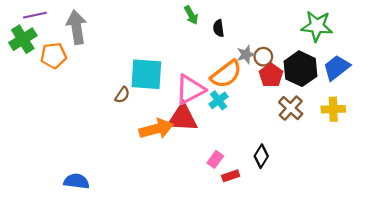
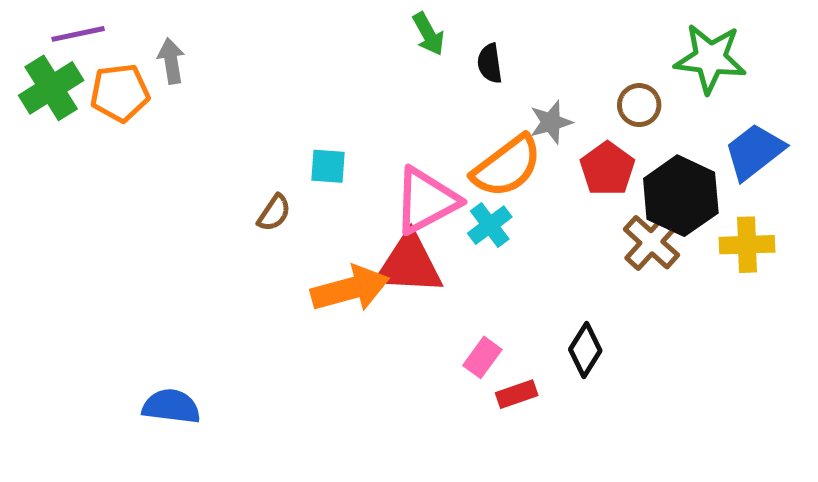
gray arrow: (76, 27) -> (171, 61), size x0.6
orange pentagon: (53, 56) -> (120, 93), moved
brown circle: (263, 57) -> (639, 105), moved
black hexagon: (301, 69) -> (681, 196), moved
cyan square: (146, 74) -> (328, 166), size x0.5

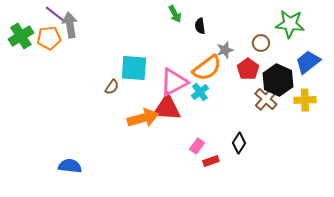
purple line: (78, 34) -> (55, 14), moved, turned 50
gray arrow: (171, 61) -> (70, 25), size x1.4
cyan square: (328, 166) -> (134, 68), size x1.8

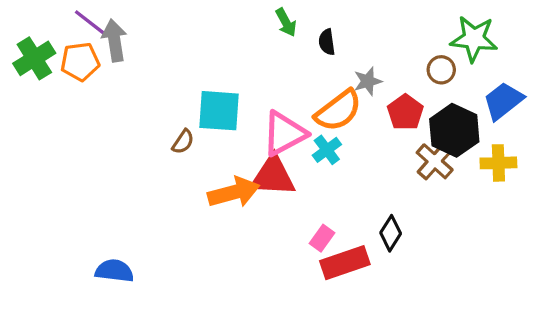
brown circle: (261, 43) -> (441, 70), moved
red rectangle: (211, 161) -> (345, 263), size x1.8

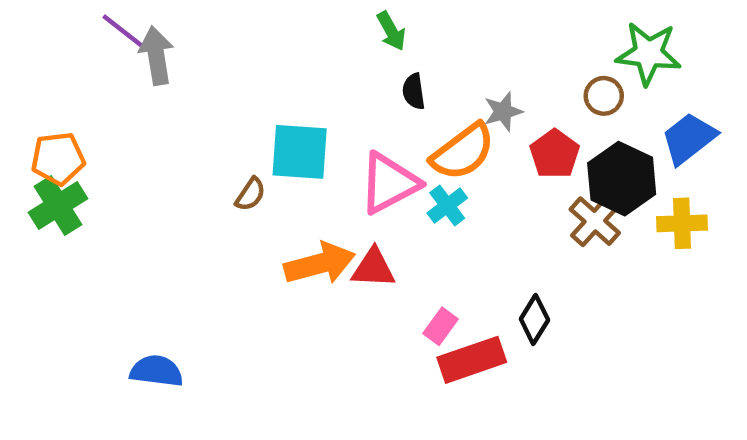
black semicircle: (327, 42) -> (414, 91), moved
green cross: (34, 58) -> (58, 205), moved
orange pentagon: (80, 62) -> (58, 158), moved
red triangle: (273, 176) -> (373, 268), moved, size x0.7

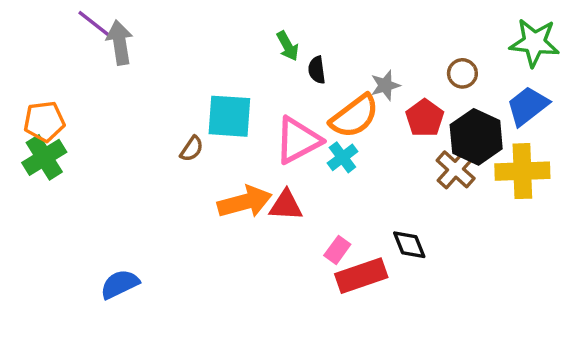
green arrow: (391, 31) -> (288, 46), moved
green star: (648, 53) -> (534, 43), moved
yellow cross: (682, 223) -> (522, 171), size x1.4
black diamond: (534, 320) -> (409, 245), turned -54
blue semicircle: (156, 371) -> (120, 284), turned -33

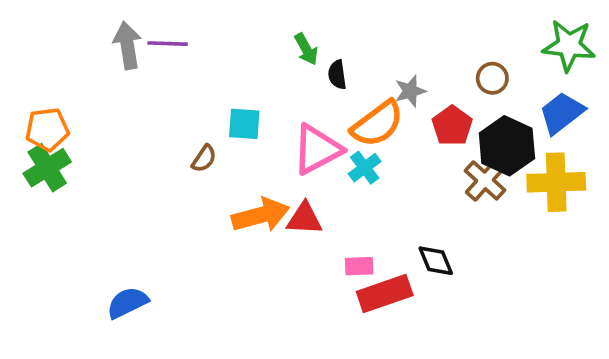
purple line: (94, 24) -> (168, 44), moved, turned -36
cyan square: (229, 116) -> (244, 124), size x0.7
pink rectangle: (337, 250) -> (359, 266), turned 52

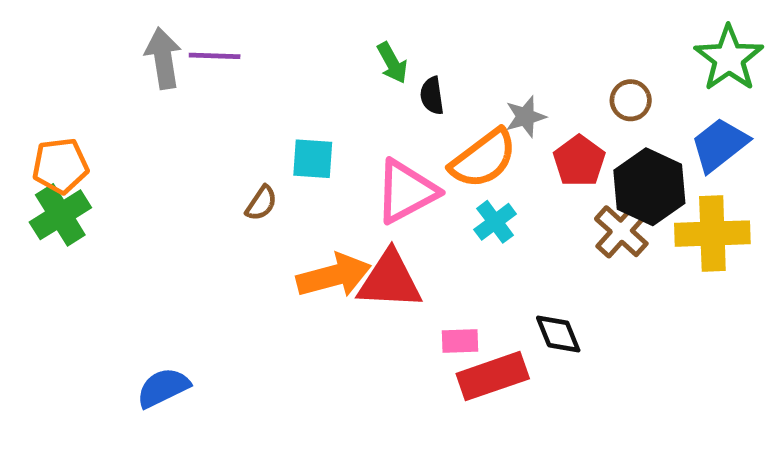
green star: (569, 45) -> (729, 58), turned 30
cyan cross: (365, 168) -> (495, 222), moved
red triangle: (304, 219) -> (390, 280), size x1.4

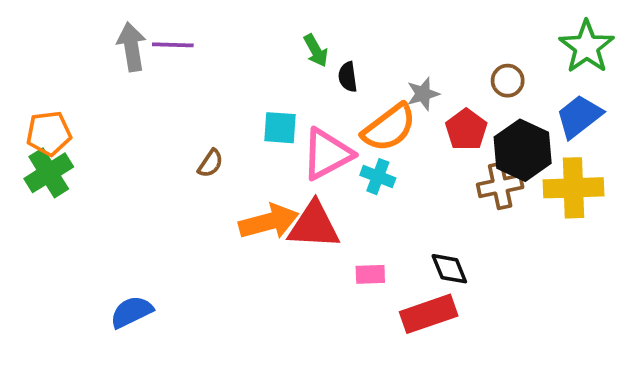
cyan square: (313, 159) -> (280, 128), moved
cyan cross: (495, 222) -> (378, 177), moved, turned -32
brown cross: (621, 231) -> (500, 186), turned 36
red rectangle: (493, 376) -> (429, 314), moved

